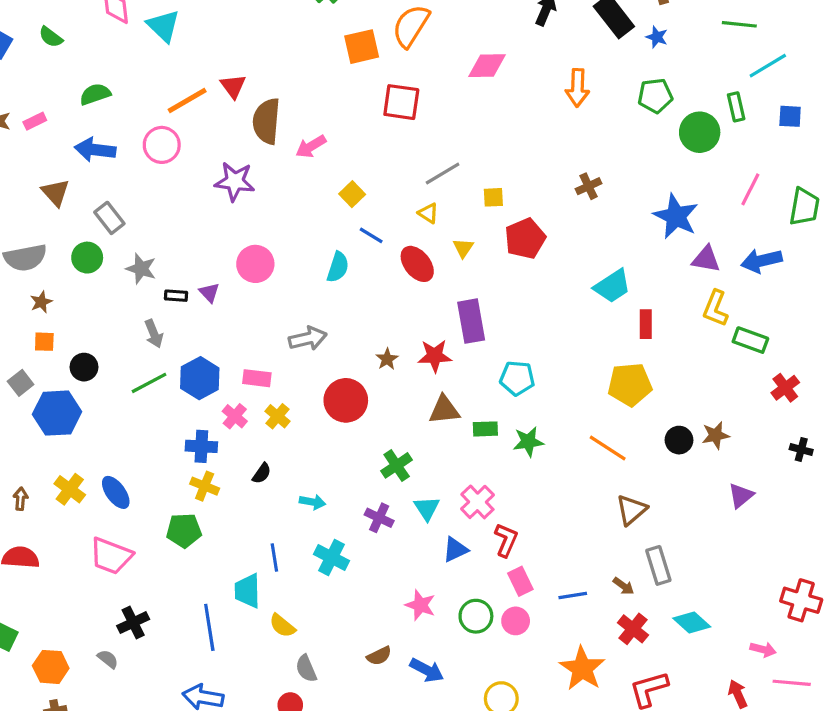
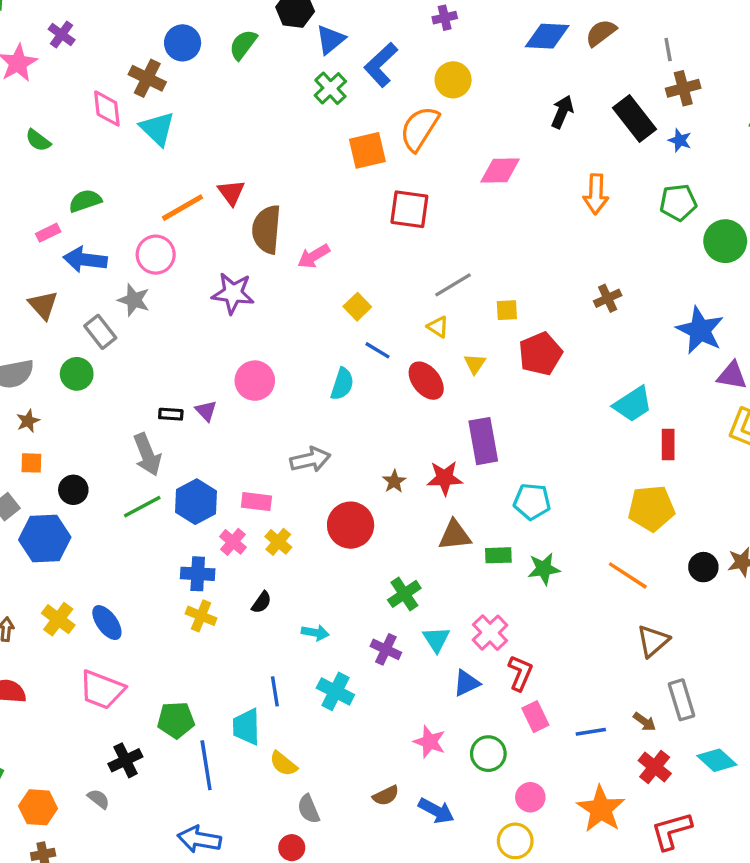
pink rectangle: (35, 121) -> (48, 233), moved
gray star: (141, 269) -> (134, 300), moved
gray arrow: (154, 334) -> (147, 455), size x1.4
green pentagon: (184, 530) -> (176, 720), moved
pink circle: (516, 621) -> (530, 797), moved

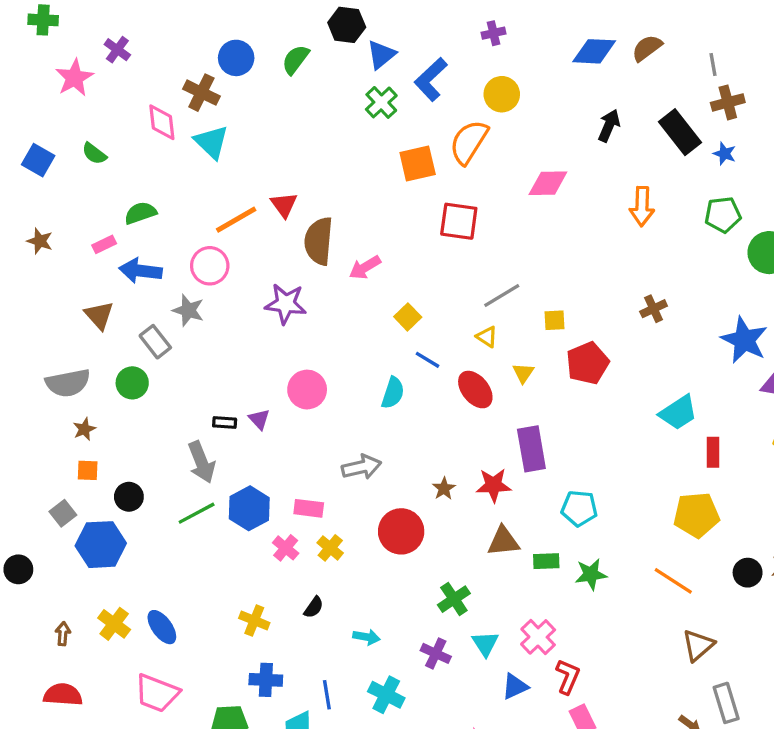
blue cross: (198, 574) -> (266, 680), moved

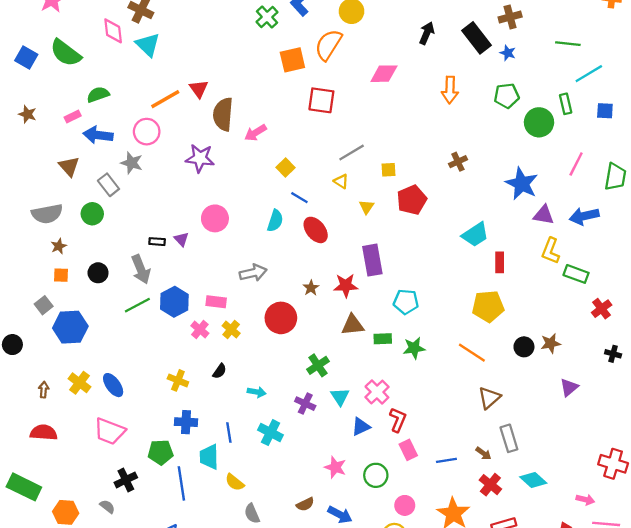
green semicircle: (94, 154) -> (66, 53), size x1.8
red ellipse: (475, 390) -> (316, 230), moved
black circle: (129, 497) -> (98, 273), moved

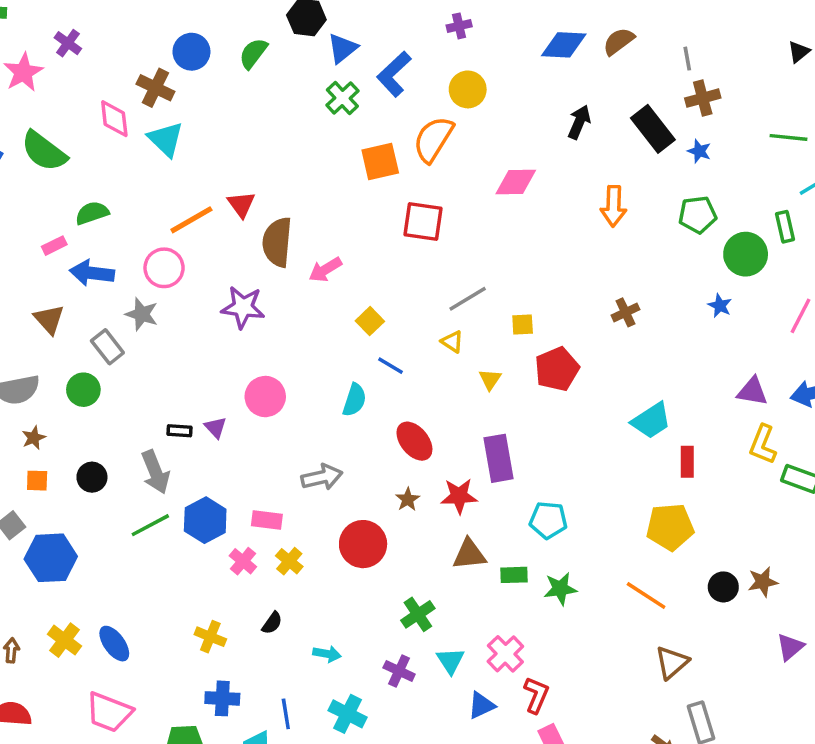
blue star: (522, 184) -> (720, 306), moved, size x0.5
red ellipse: (316, 230) -> (414, 441), moved

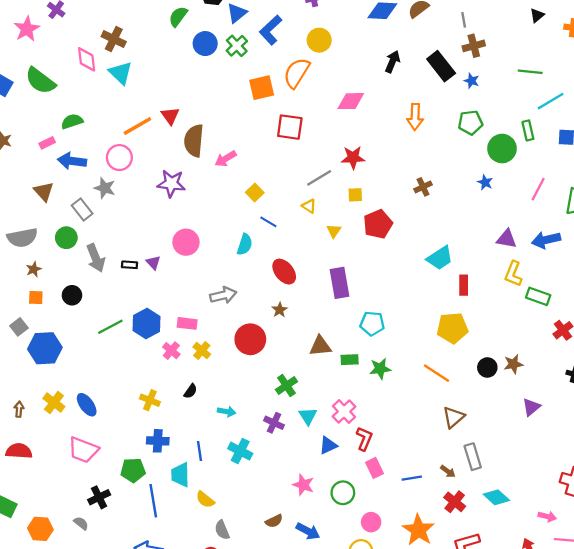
blue circle: (191, 52) -> (205, 44), moved
gray arrow: (155, 472) -> (96, 258), moved
red star: (459, 496) -> (353, 158), moved

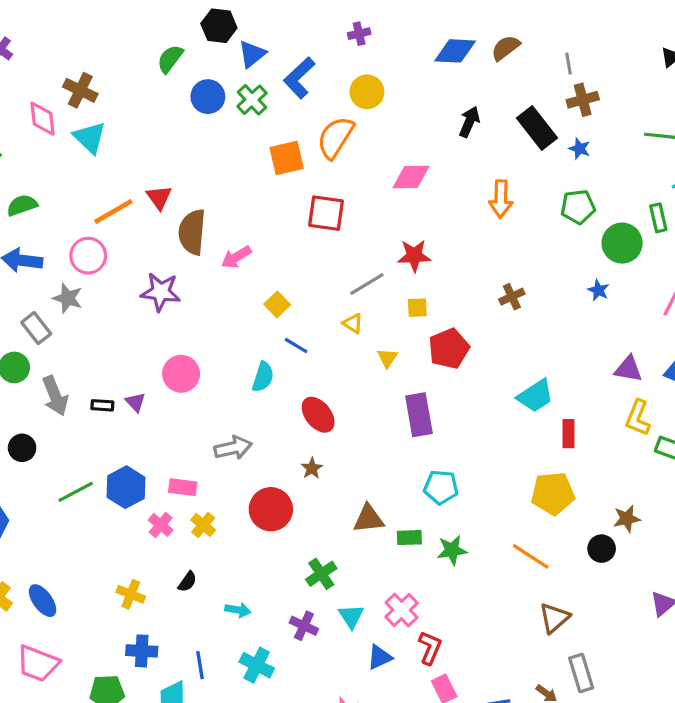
purple rectangle: (339, 283) -> (419, 415), moved
brown star: (513, 364) -> (627, 519), moved

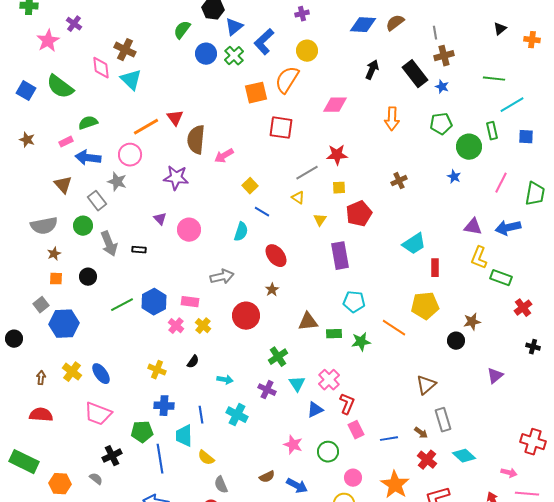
purple triangle: (135, 402) -> (160, 219), moved
orange line: (531, 556) -> (394, 328), moved

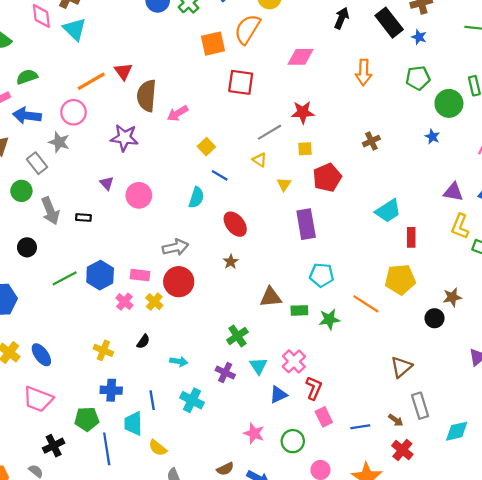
red circle: (246, 316) -> (179, 282), moved
cyan diamond: (464, 456) -> (457, 431), moved, turned -55

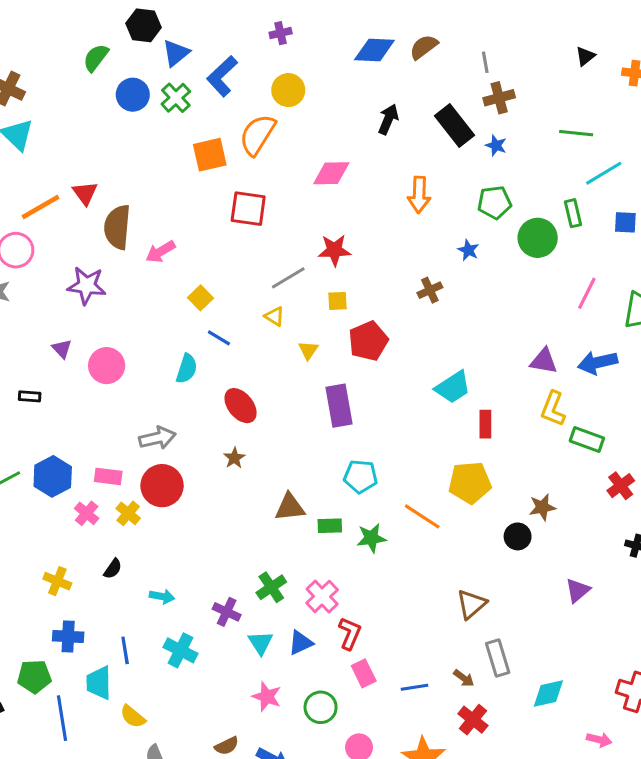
blue star: (432, 137) -> (468, 250), moved
green cross: (237, 336) -> (271, 587), moved
cyan triangle: (258, 366) -> (261, 643), moved

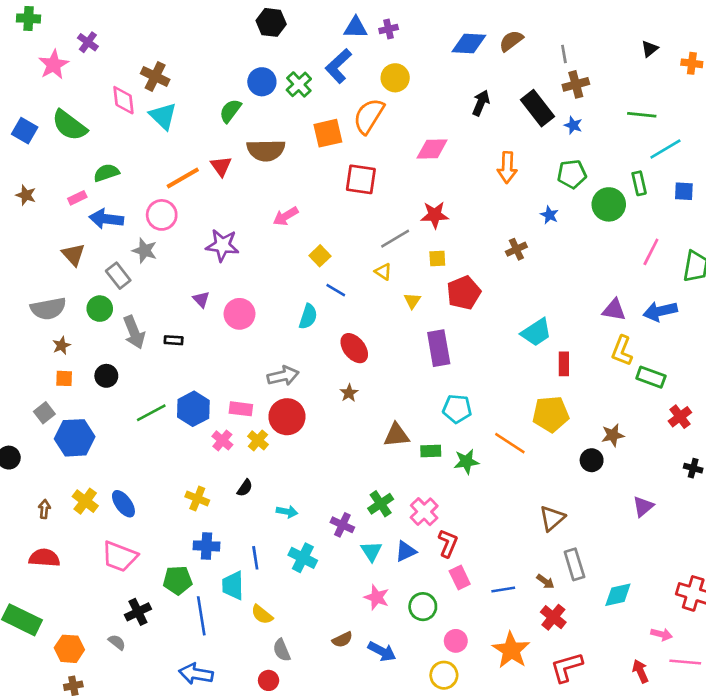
blue triangle: (176, 53) -> (356, 28), moved, turned 40
green semicircle: (96, 58) -> (230, 111), moved
brown semicircle: (117, 227) -> (266, 150), moved, turned -96

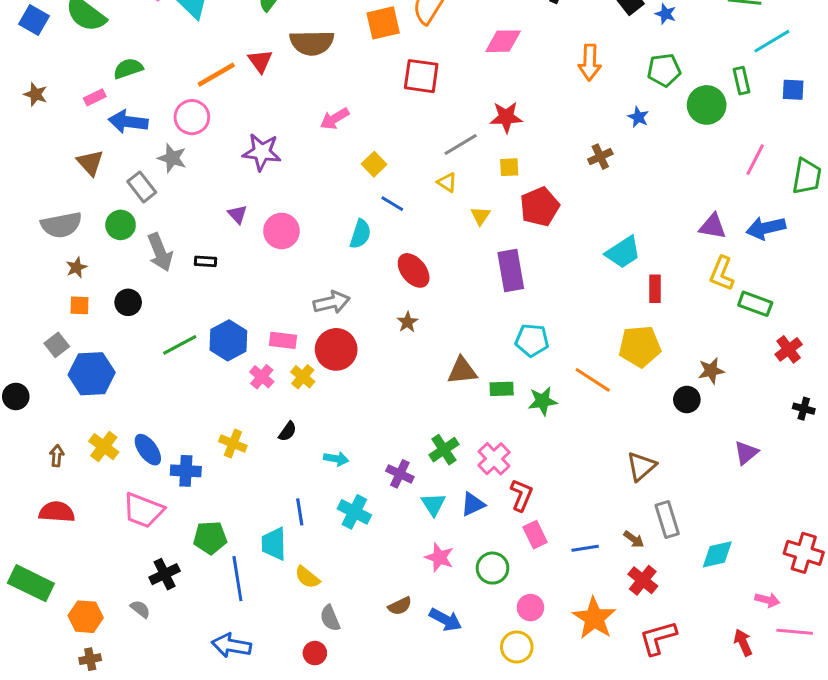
blue cross: (207, 546) -> (186, 471), moved

